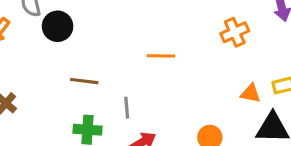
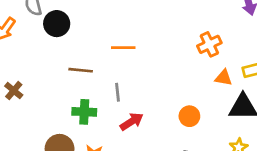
orange cross: (235, 32) -> (209, 44), moved
orange line: (161, 56) -> (123, 48), moved

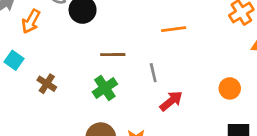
orange line: (123, 48) -> (174, 29), moved
green cross: (84, 112) -> (105, 88), moved, turned -30

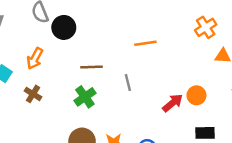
orange arrow: (31, 21) -> (35, 58), moved
red arrow: (171, 101) -> (173, 103), moved

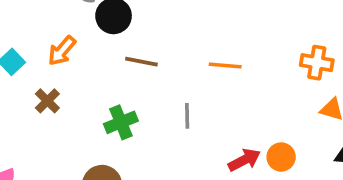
orange cross: (206, 27) -> (317, 63), turned 30
brown line: (91, 67) -> (141, 62), moved

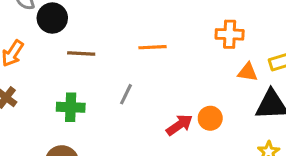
gray line: (187, 116) -> (126, 94), turned 35
green cross: (121, 122) -> (71, 107), turned 32

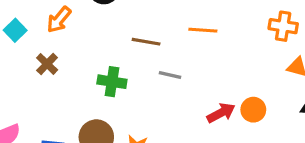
brown line: (81, 54) -> (146, 42), moved
gray line: (126, 94) -> (170, 75), turned 70

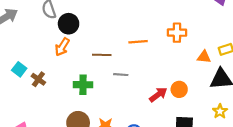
orange arrow: (59, 20) -> (62, 47), moved
orange cross: (283, 26) -> (177, 33), moved
cyan square: (15, 30) -> (19, 69), moved

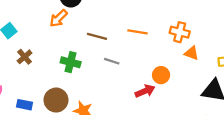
orange triangle: (204, 57) -> (191, 53), moved
brown cross: (38, 79) -> (25, 57), moved
orange circle: (179, 89) -> (161, 75), moved

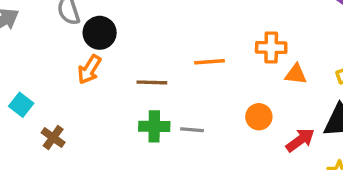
gray line: (112, 61) -> (192, 130), moved
green cross: (71, 62) -> (154, 126), moved
red arrow: (145, 91) -> (300, 140), moved

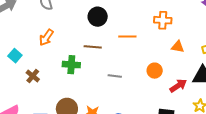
black circle: (100, 33) -> (98, 17), moved
orange cross: (271, 47) -> (163, 20), moved
orange arrow: (89, 69) -> (46, 37), moved
green cross: (154, 126) -> (71, 65), moved

